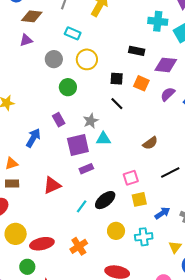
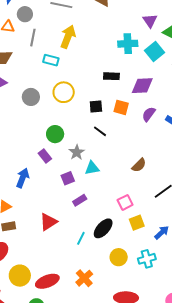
cyan rectangle: (73, 33) -> (51, 60), moved
green circle: (68, 87) -> (55, 134), moved
purple square: (78, 145) -> (68, 178), size x0.6

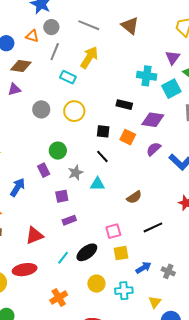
cyan triangle: (92, 168) -> (97, 184), moved
red ellipse: (47, 281) -> (25, 270), moved

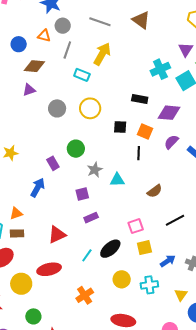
cyan cross: (147, 76) -> (160, 69), turned -30
black line: (102, 156) -> (139, 153), moved, turned 48
purple rectangle: (44, 170) -> (53, 163), moved

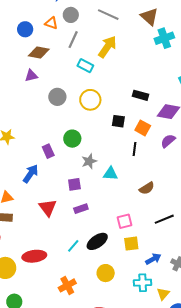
cyan cross: (160, 69) -> (164, 38), moved
red triangle: (57, 235) -> (48, 208), moved, turned -48
cyan cross: (149, 285) -> (143, 283), moved

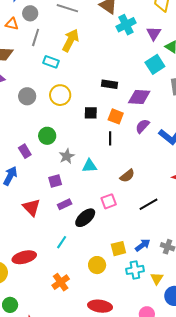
pink square: (125, 221) -> (109, 201), moved
black ellipse: (97, 241) -> (85, 218), moved
yellow square: (131, 244) -> (118, 249), moved

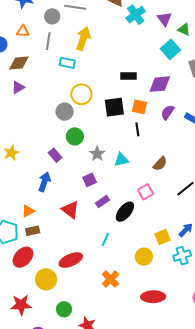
gray circle: (30, 13) -> (52, 16), moved
gray circle: (27, 96) -> (65, 112), moved
black square: (91, 113) -> (114, 107), size x1.5

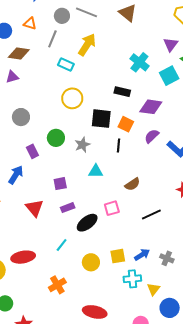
cyan cross: (136, 15) -> (139, 62), moved, turned -30
gray circle: (65, 112) -> (21, 117), moved
gray star: (97, 154) -> (82, 145), moved
yellow circle: (144, 257) -> (91, 262), moved

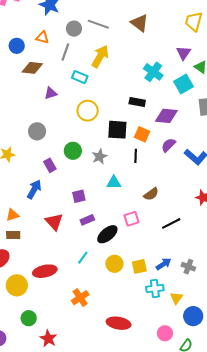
purple triangle: (12, 77) -> (51, 93), moved
yellow circle: (91, 262) -> (114, 264), moved

